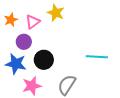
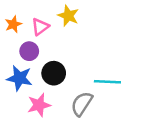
cyan line: (97, 57) -> (107, 82), moved

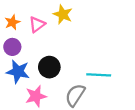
purple circle: (29, 51) -> (12, 47), moved

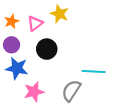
black circle: (49, 67) -> (47, 49), moved

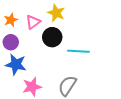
black circle: (47, 49) -> (52, 37), moved
cyan line: (94, 71) -> (78, 51), moved

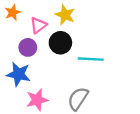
orange star: (11, 20) -> (13, 12), moved
purple circle: (11, 42) -> (28, 47), moved

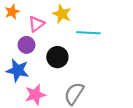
black circle: (60, 43) -> (57, 57), moved
cyan line: (91, 59) -> (88, 33), moved

